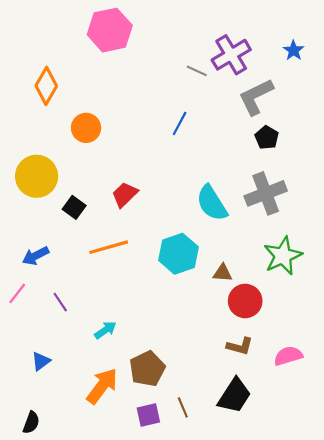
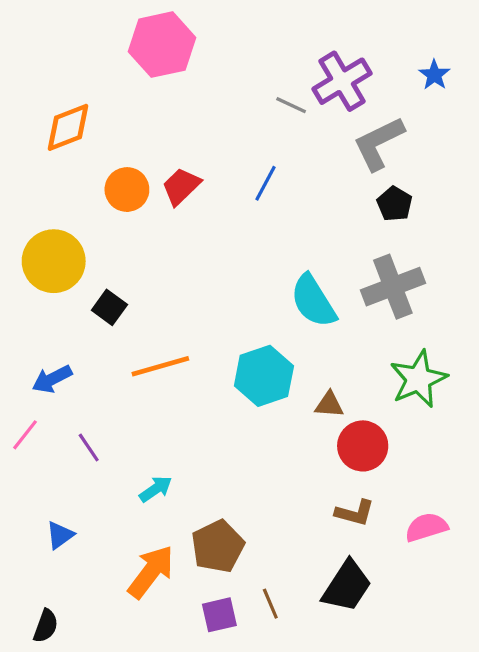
orange diamond: (46, 86) -> (68, 127), turned 39
red trapezoid: (125, 195) -> (181, 186), moved

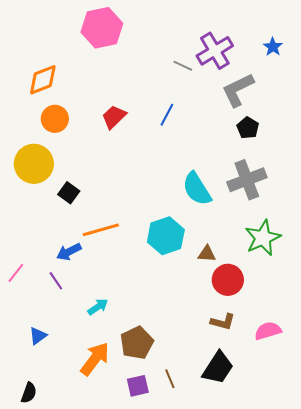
orange circle: (127, 190) -> (55, 119), moved
blue arrow: (52, 379) -> (69, 252), moved

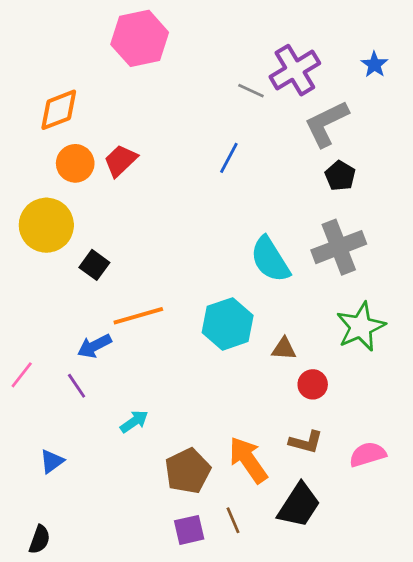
red trapezoid: (114, 117) -> (120, 161), moved
red circle: (228, 280) -> (313, 384), size x0.7
orange arrow: (95, 359) -> (248, 460), moved, turned -72

